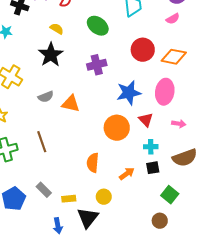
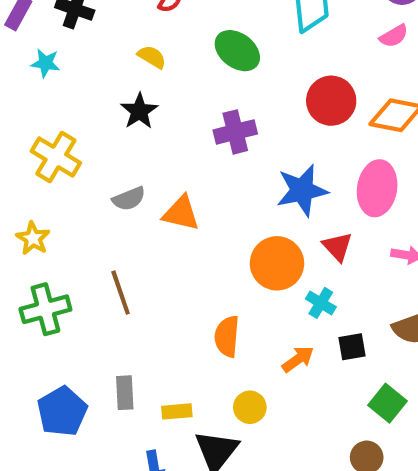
black star: (51, 55) -> (139, 111), size x0.7
cyan cross: (151, 147) -> (321, 303), moved, turned 32
gray rectangle: (44, 190) -> (125, 393), turned 42

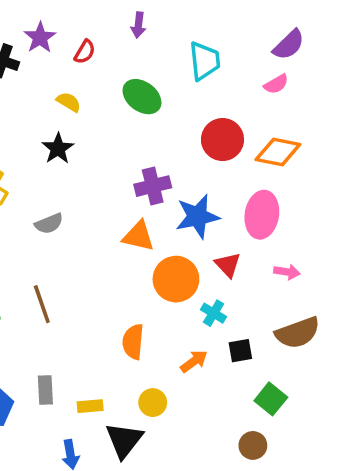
purple cross: (235, 132) -> (153, 186), moved
orange triangle: (181, 213) -> (138, 236), moved

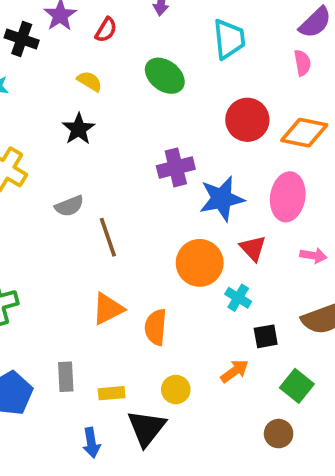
pink semicircle: (276, 84) -> (302, 63), turned -70
orange triangle: (138, 236) -> (108, 309), moved, turned -40
brown line: (42, 304) -> (108, 237), moved
orange arrow: (194, 361) -> (235, 371), moved

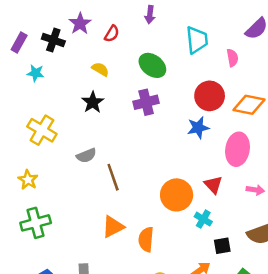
pink semicircle: (302, 63) -> (232, 58), moved
purple cross: (176, 167) -> (146, 102), moved
blue star: (222, 199) -> (198, 128), moved, size x0.7

